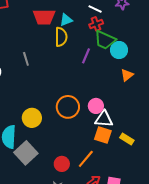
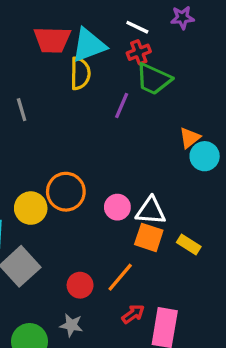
cyan triangle: (66, 20) -> (89, 45), size x1.6
cyan circle: (119, 50) -> (205, 156), moved
pink circle: (96, 106) -> (117, 207), moved
orange circle: (68, 107) -> (66, 192), moved

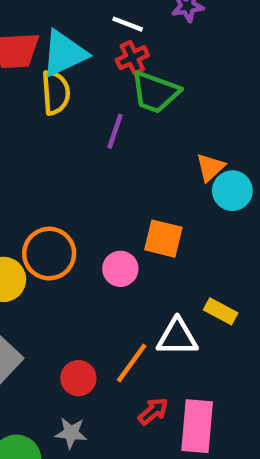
white triangle: (151, 211) -> (177, 337), moved
orange square: (149, 237) -> (163, 239), moved

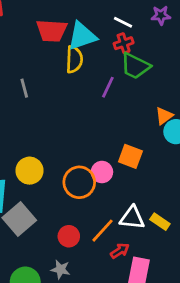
orange circle: (49, 254) -> (79, 182), moved
yellow rectangle: (221, 311) -> (160, 222), moved
red arrow: (153, 411) -> (120, 251), moved

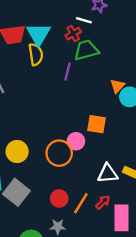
white line: (123, 22) -> (84, 20), moved
cyan triangle: (82, 36) -> (38, 34), turned -30
green trapezoid: (135, 66) -> (86, 50), turned 150
orange line: (102, 231) -> (81, 203), moved

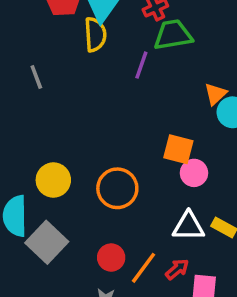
pink circle: (76, 141) -> (194, 173), moved

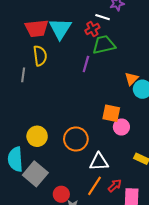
yellow semicircle: (95, 34) -> (40, 56), moved
gray line: (36, 77) -> (23, 75), turned 32
white triangle: (189, 226) -> (99, 162), moved
red circle: (111, 258) -> (61, 194), moved

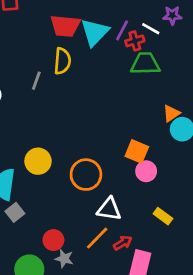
purple line: (86, 64) -> (122, 30), moved
gray square: (35, 174) -> (15, 212), moved, size x0.6

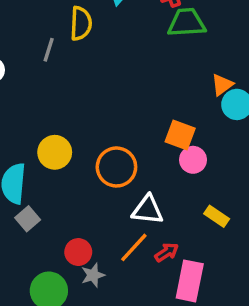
gray star: (64, 259) -> (93, 275), turned -30

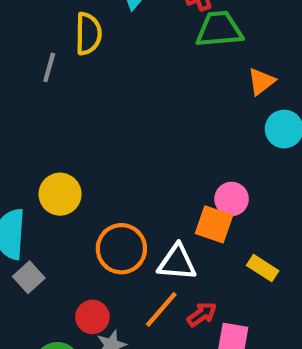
orange triangle: (222, 85) -> (261, 81), moved
orange square: (180, 135) -> (214, 224), moved
orange circle: (116, 167) -> (121, 249), moved

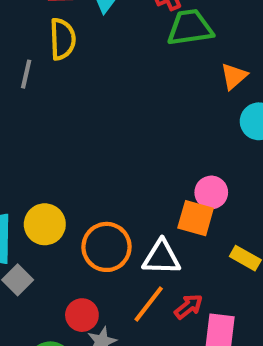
yellow circle: (60, 194) -> (45, 224), moved

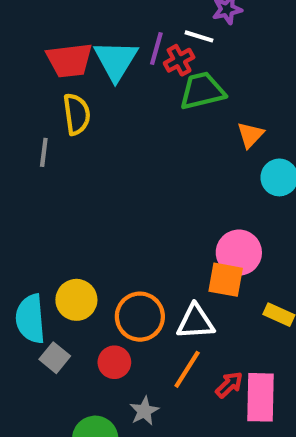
pink circle: (211, 192) -> (239, 253), size x1.4
red arrow: (189, 307) -> (229, 385), moved
red circle: (82, 315) -> (114, 362), moved

